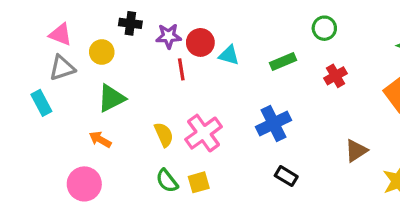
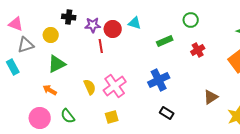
pink triangle: (60, 35) -> (16, 24), moved
cyan triangle: (229, 55) -> (135, 23), moved
green semicircle: (167, 181) -> (68, 116), moved

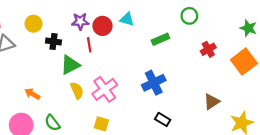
black cross: (69, 17) -> (53, 41), moved
yellow circle: (51, 35) -> (33, 24), moved
red cross: (198, 50) -> (208, 49), moved
green triangle: (57, 64) -> (70, 65), moved
yellow square: (112, 117) -> (101, 124), turned 32

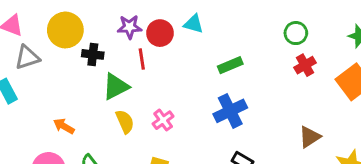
green circle: (189, 16) -> (296, 33), moved
yellow circle: (33, 24) -> (65, 30), size x1.5
green rectangle: (160, 39) -> (230, 65), moved
pink cross: (105, 89) -> (163, 120), size x0.6

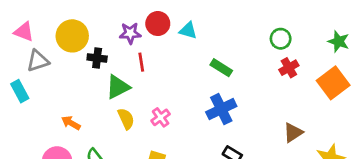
red circle: (160, 33) -> (158, 24), moved
green rectangle: (230, 65) -> (221, 68), turned 55

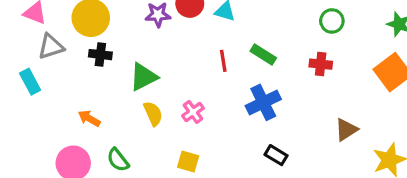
black cross: (97, 58) -> (100, 55), moved
red line: (141, 62) -> (223, 61), moved
red cross: (289, 68) -> (321, 64), moved, turned 36

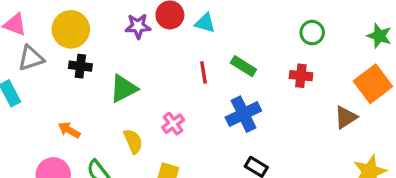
yellow semicircle: (153, 114) -> (133, 141), moved
brown triangle: (346, 130) -> (346, 117), moved

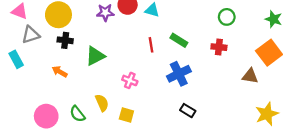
brown triangle: (346, 117) -> (250, 76), turned 42
pink cross: (173, 124) -> (130, 80), turned -32
orange arrow: (69, 130) -> (60, 72), moved
yellow semicircle: (133, 141) -> (102, 103), moved

